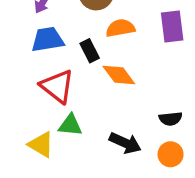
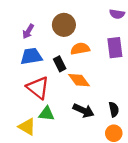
black semicircle: (171, 119) -> (114, 109), turned -96
black arrow: (125, 143) -> (83, 110), moved

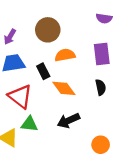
black semicircle: (114, 109) -> (101, 87), moved
black arrow: (83, 110) -> (68, 121), turned 132

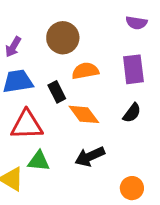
black semicircle: (101, 87) -> (132, 113), turned 49
red triangle: (20, 96) -> (27, 125), turned -40

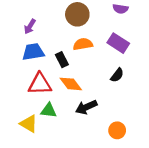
brown circle: (63, 38) -> (77, 14), moved
purple rectangle: (133, 69) -> (118, 43), turned -50
orange diamond: (84, 114) -> (71, 84), moved

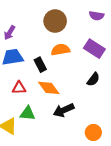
red triangle: (40, 84) -> (19, 88), size x0.6

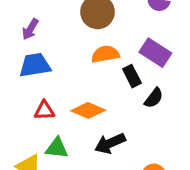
black rectangle: (40, 65) -> (132, 76), moved
orange diamond: (49, 88) -> (88, 110), turned -30

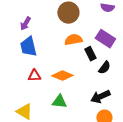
blue trapezoid: (35, 65) -> (28, 47), turned -95
black arrow: (110, 143) -> (100, 97), moved
green triangle: (57, 148) -> (59, 102), moved

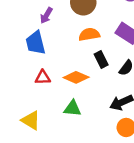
purple arrow: (25, 24) -> (46, 15), moved
black rectangle: (90, 54) -> (101, 60), moved

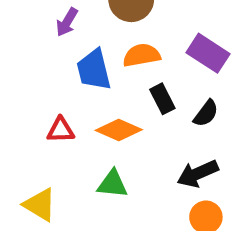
blue trapezoid: (36, 43) -> (94, 70), moved

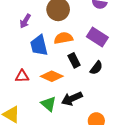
black arrow: (198, 174) -> (72, 99), moved
green triangle: (113, 184) -> (49, 104), turned 35

